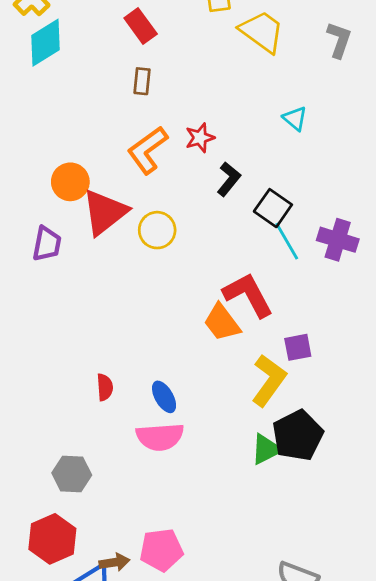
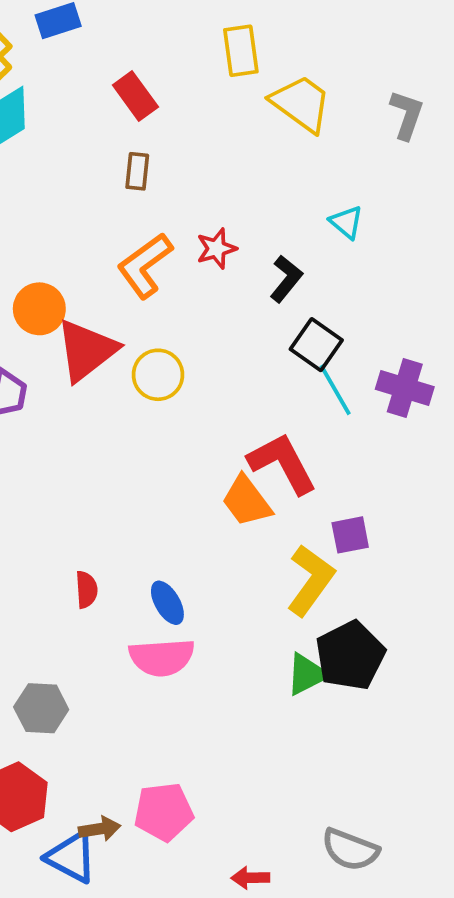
black L-shape: (229, 179) -> (286, 279), moved

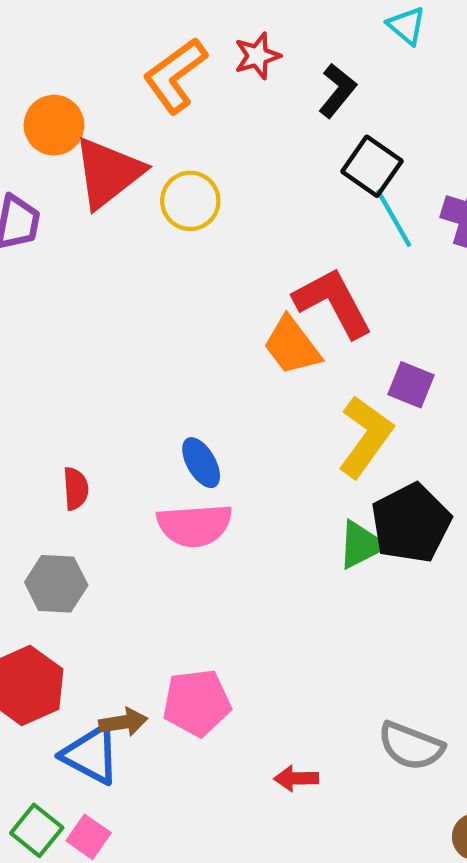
purple square: (350, 535) -> (411, 385), turned 33
red semicircle: (86, 590) -> (76, 489), moved

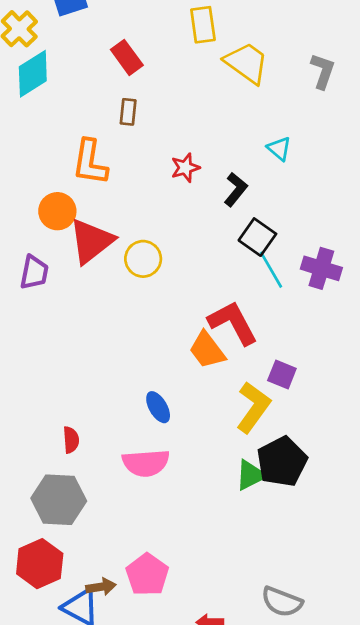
orange L-shape: (175, 75) -> (90, 162), moved, turned -45
blue ellipse: (201, 463) -> (158, 407), moved
gray hexagon: (56, 584) -> (59, 500), size x1.4
pink pentagon: (197, 703) -> (147, 575), turned -30

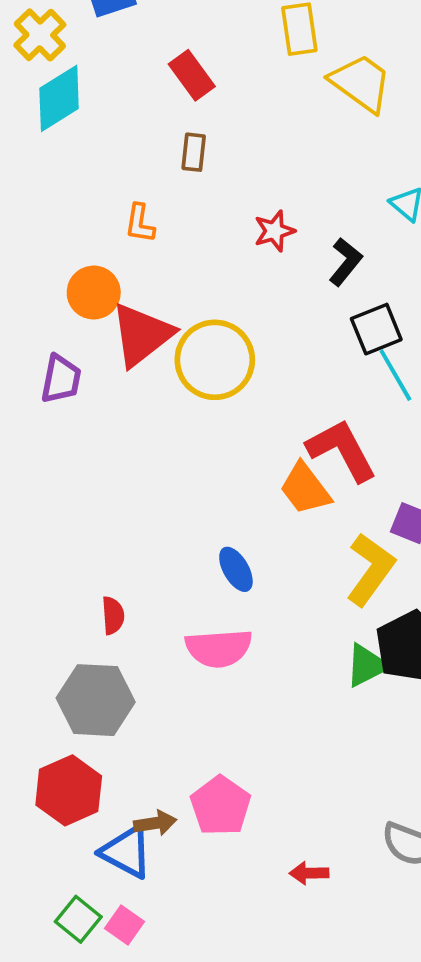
orange L-shape: (90, 162) -> (140, 223), size x0.6
black square: (257, 237) -> (376, 329), turned 33
yellow circle: (143, 259) -> (215, 360), size x1.5

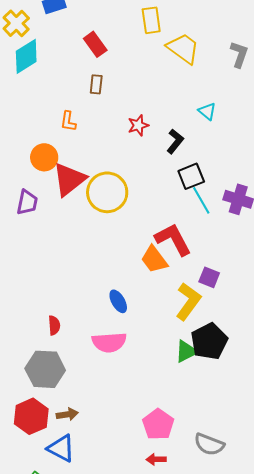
pink pentagon: (221, 806) -> (158, 424), moved
brown arrow: (155, 823) -> (67, 414), moved

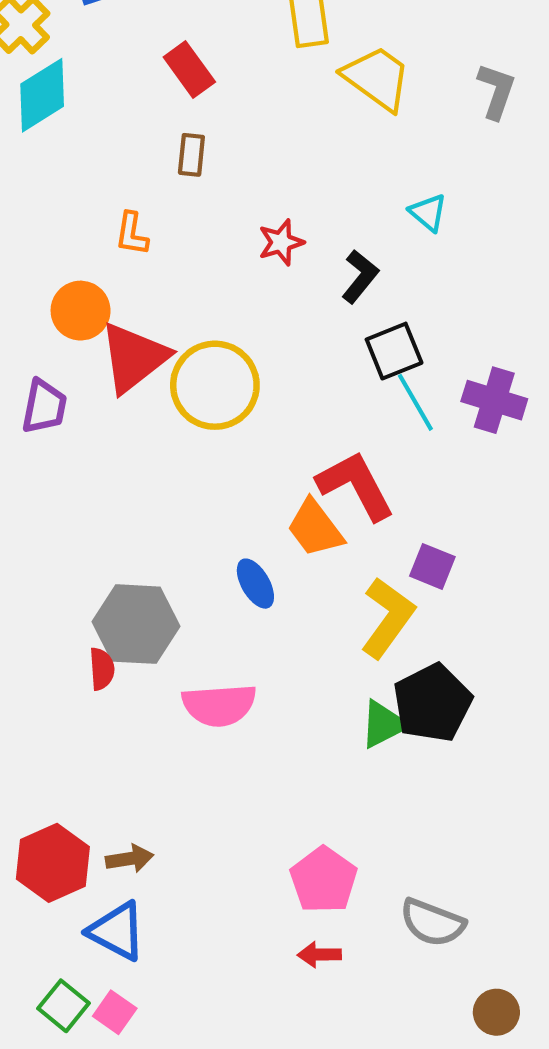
blue ellipse: (118, 301) -> (255, 584), moved
gray hexagon: (45, 369) -> (136, 624), moved

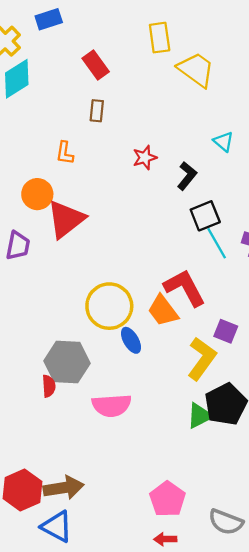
yellow circle: (215, 385) -> (109, 306), moved
brown arrow: (130, 859) -> (64, 488), size x1.6

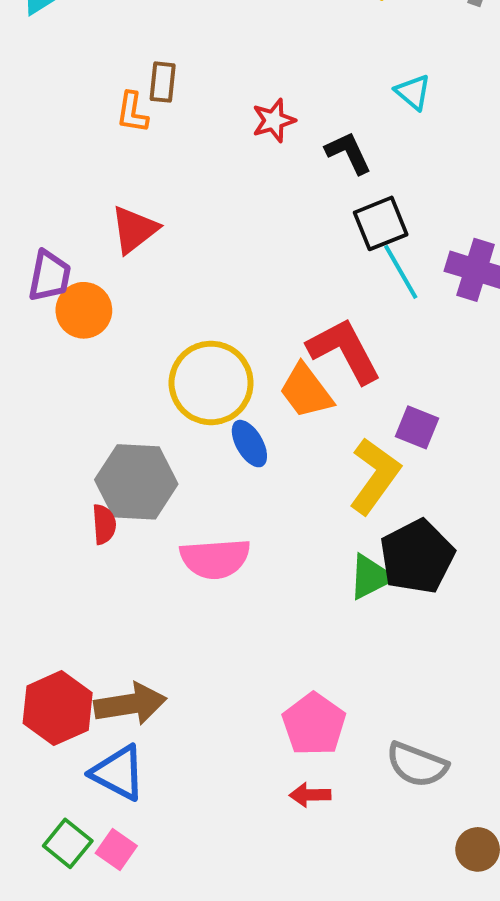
brown rectangle: (97, 111) -> (163, 82), moved
black L-shape: (187, 176) -> (348, 153), turned -64
orange circle: (37, 194) -> (84, 310), moved
red triangle: (66, 219) -> (134, 230), size x0.7

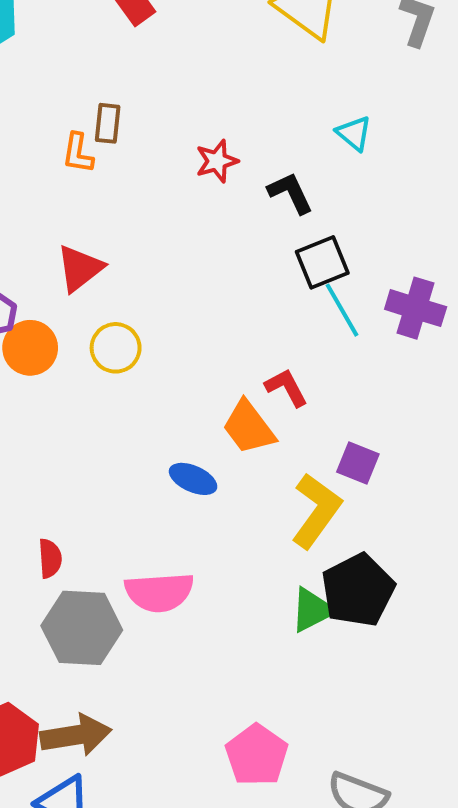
red L-shape: (344, 351) -> (286, 388), size x0.6
yellow circle: (211, 383) -> (116, 348), moved, size x0.6
blue ellipse: (249, 444) -> (193, 479), turned -36
gray hexagon: (136, 482) -> (82, 628), moved

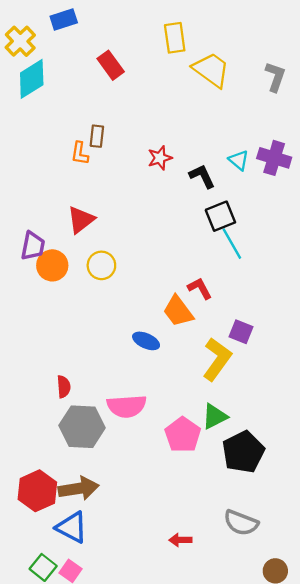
cyan triangle: (354, 133) -> (239, 160), moved
purple cross: (416, 308) -> (274, 158), moved
black pentagon: (358, 590) -> (243, 452), moved
pink pentagon: (257, 755) -> (183, 435), moved

